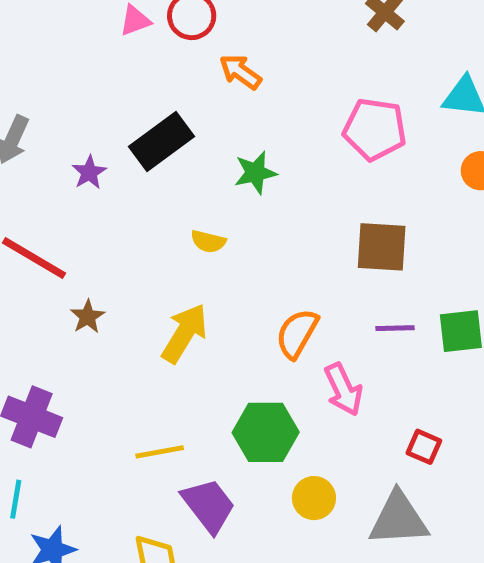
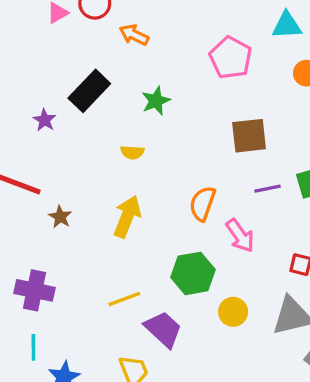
pink pentagon: (375, 129) -> (231, 58), turned 30

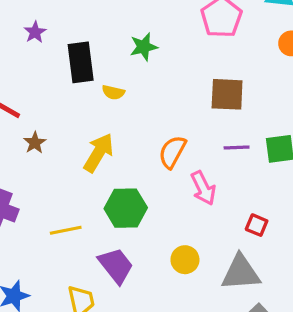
black rectangle: (89, 91) -> (81, 62), moved, turned -60
purple star: (44, 120) -> (35, 32), moved
green hexagon: (193, 273) -> (126, 208), moved
yellow line: (124, 299) -> (66, 230), moved

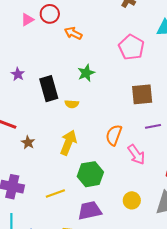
purple trapezoid: (116, 266) -> (90, 211), turned -55

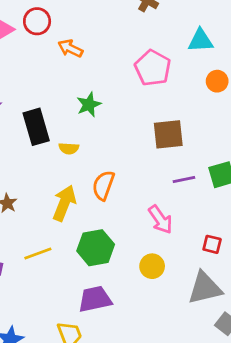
orange semicircle: (114, 135) -> (103, 185), moved
yellow line: (55, 194) -> (38, 254), moved
yellow circle: (132, 200) -> (152, 266), moved

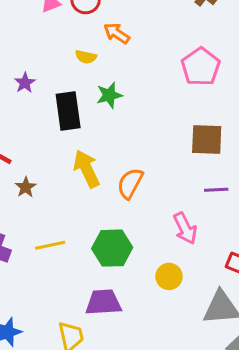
green star: (89, 105) -> (109, 95), moved
yellow semicircle: (69, 148) -> (86, 57), moved
yellow arrow: (64, 203) -> (87, 169), moved, turned -56

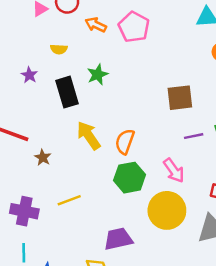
yellow semicircle: (86, 57) -> (59, 49), moved
pink pentagon: (201, 67) -> (134, 27), moved
green hexagon: (112, 248) -> (130, 178), moved
yellow circle: (169, 276) -> (167, 210), size x1.8

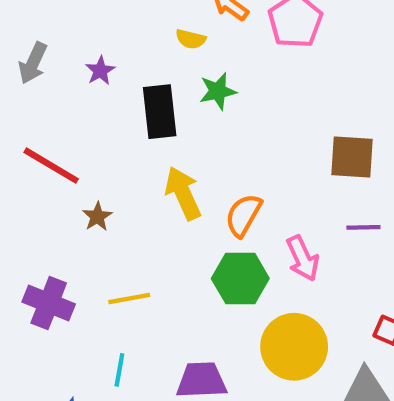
yellow semicircle: (59, 49) -> (191, 39), moved
pink arrow: (174, 170) -> (303, 258), moved
cyan line: (24, 253) -> (119, 370), moved

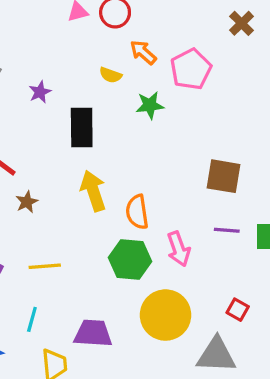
green star: (218, 91) -> (150, 105), moved
orange semicircle: (243, 215) -> (137, 212), turned -44

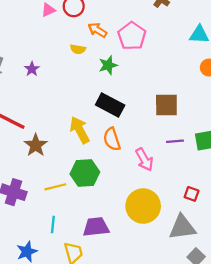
black rectangle: (82, 127) -> (110, 105), moved, turned -52
brown star: (27, 202) -> (36, 145), size x1.5
green hexagon: (130, 259) -> (85, 173), moved

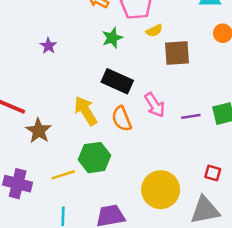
yellow semicircle: (78, 49) -> (154, 31), moved, turned -32
purple star: (32, 69) -> (48, 46), moved
brown square: (166, 105) -> (177, 53), moved
pink arrow: (144, 160) -> (155, 105), moved

